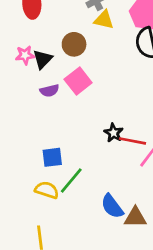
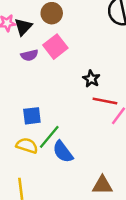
black star: (113, 133) -> (91, 79), moved
blue semicircle: (112, 206) -> (63, 152), moved
brown triangle: (135, 217) -> (102, 185), moved

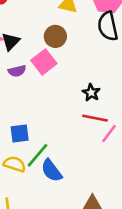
brown circle: (52, 13) -> (55, 36), moved
black star: (91, 79) -> (91, 93), moved

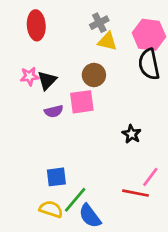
pink square: (44, 62) -> (82, 102), turned 30
red line: (95, 118) -> (136, 193), moved

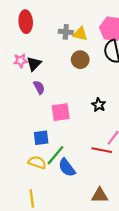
gray cross: (99, 23) -> (66, 32), moved, turned 32
brown circle: (94, 75) -> (80, 60), moved
pink square: (82, 102) -> (61, 112), moved
purple semicircle: (54, 111) -> (39, 87), turned -104

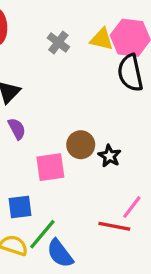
gray cross: (66, 32) -> (58, 42), turned 32
yellow triangle: (80, 34) -> (102, 39), moved
brown circle: (80, 60) -> (81, 145), moved

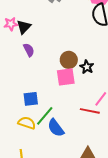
pink square: (50, 167) -> (66, 77), moved

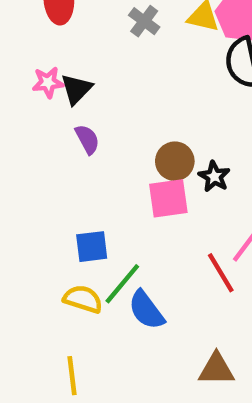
red line: (90, 111) -> (221, 273), turned 48

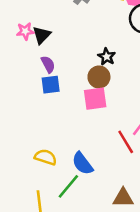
black star: (214, 177) -> (107, 57), moved
blue square: (92, 247) -> (51, 85), moved
green line: (122, 284) -> (68, 186), moved

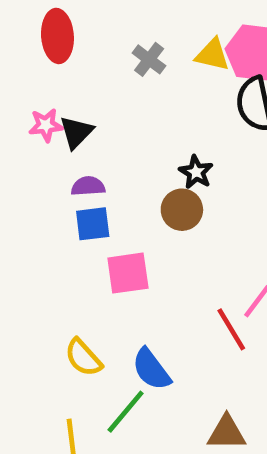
purple semicircle: (48, 64) -> (88, 186), turned -66
pink square: (95, 99) -> (128, 273), moved
yellow semicircle: (46, 157) -> (83, 358), turned -150

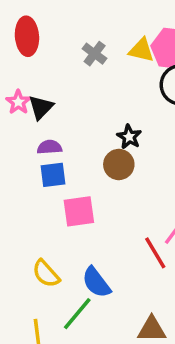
pink star: (46, 125) -> (18, 102), turned -30

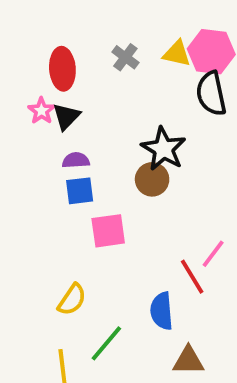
red ellipse: (27, 36) -> (62, 69), moved
black star: (129, 137) -> (164, 149), size x1.6
yellow semicircle: (46, 274) -> (72, 300), turned -104
blue semicircle: (96, 282) -> (162, 311), moved, turned 32

